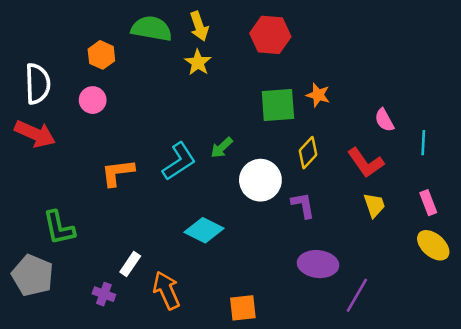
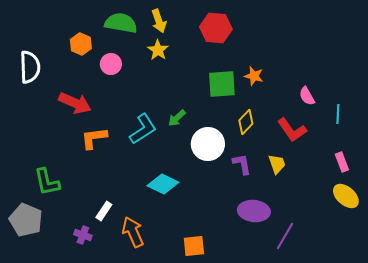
pink circle: (93, 100) -> (111, 64), moved
red arrow: (35, 134) -> (75, 103), moved
yellow trapezoid: (374, 205) -> (277, 164), moved

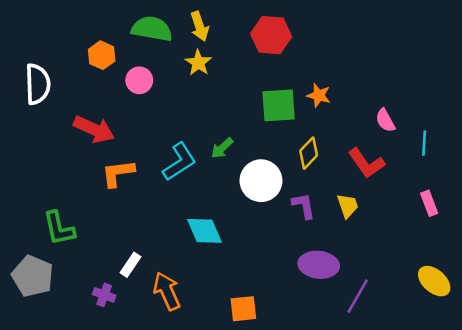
cyan diamond: (163, 184) -> (205, 231), turned 40
yellow ellipse: (346, 196) -> (434, 281), moved

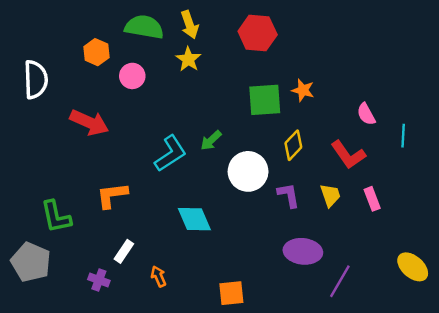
orange L-shape: (118, 173) -> (112, 195), moved
pink rectangle: (429, 203) -> (372, 199), moved
orange arrow: (167, 291) -> (159, 276), size x0.6

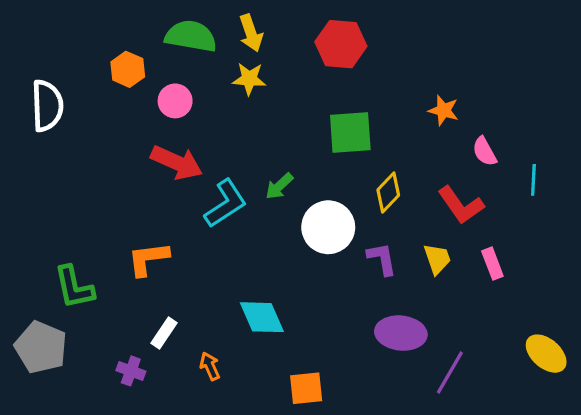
yellow star: (188, 59) -> (249, 79), turned -30
orange star: (303, 90) -> (443, 110), moved
red arrow: (89, 122) -> (177, 163), moved
cyan diamond: (194, 219) -> (262, 317), moved

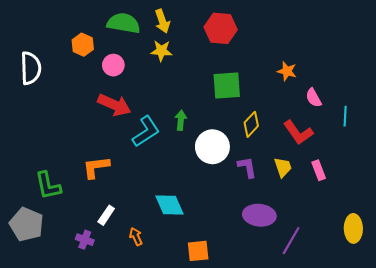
green arrow: (279, 186) -> (181, 120), turned 138
yellow ellipse: (546, 354) -> (353, 228), turned 48

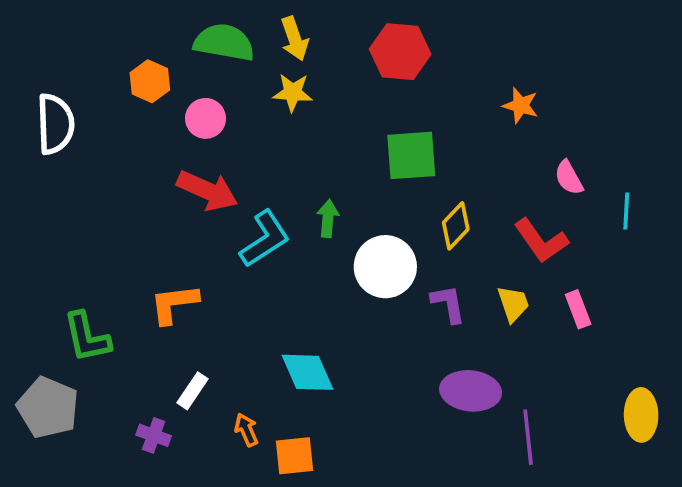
orange star: (287, 71) -> (521, 105), moved
purple line: (291, 241) -> (528, 437), turned -36
orange square: (198, 251) -> (294, 456), moved

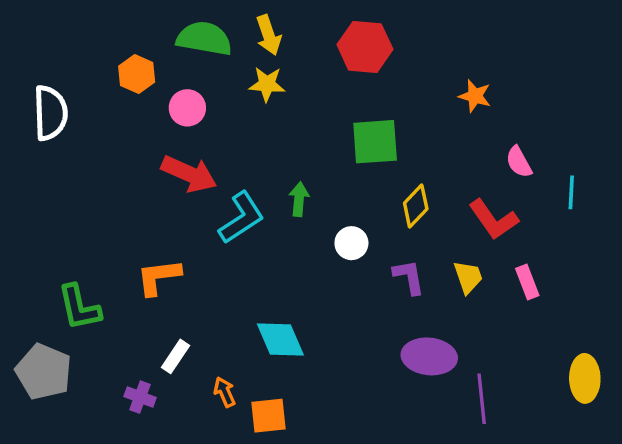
white circle: (385, 267) -> (351, 243), size x0.6

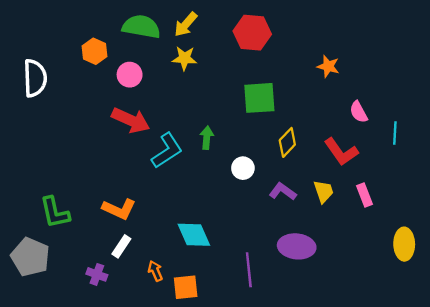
yellow arrow: (269, 35) -> (186, 24), turned 60
orange L-shape: (159, 277) -> (119, 209), moved, turned -148
purple L-shape: (409, 277) -> (283, 191), turned -44
yellow ellipse: (585, 378) -> (404, 244), moved
purple line: (482, 399) -> (249, 270), moved

